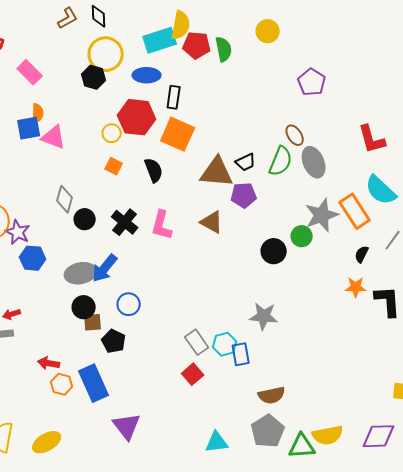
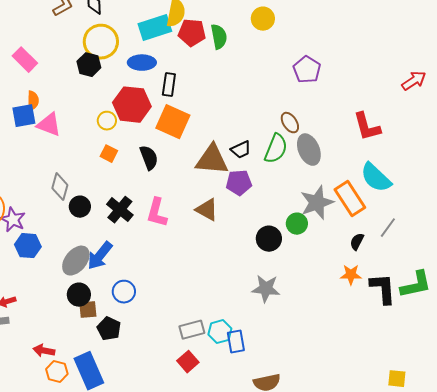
gray ellipse: (81, 273) -> (76, 261), turned -40
gray star: (264, 316) -> (266, 289), moved
gray rectangle: (197, 342) -> (192, 330), turned -70

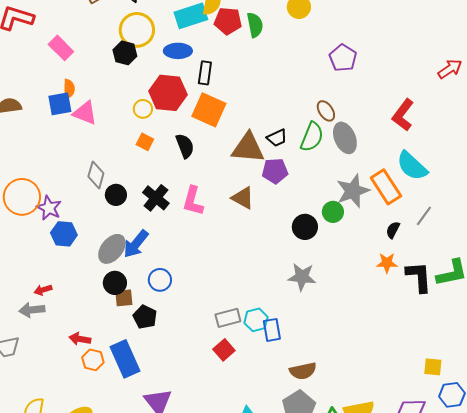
red L-shape: (367, 127) -> (403, 115), turned 52

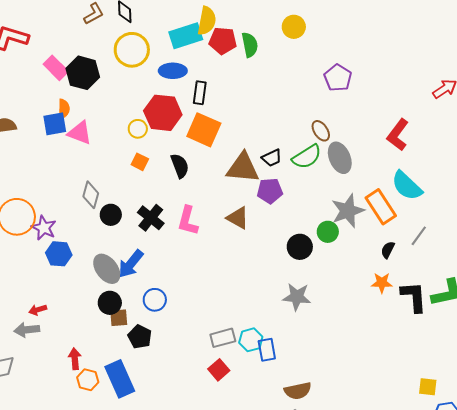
black hexagon: (125, 53) -> (83, 73), moved, size x1.4
green semicircle: (312, 137) -> (307, 157), turned 36
gray ellipse: (112, 249) -> (107, 269), turned -76
red arrow: (80, 339) -> (75, 359), turned 75

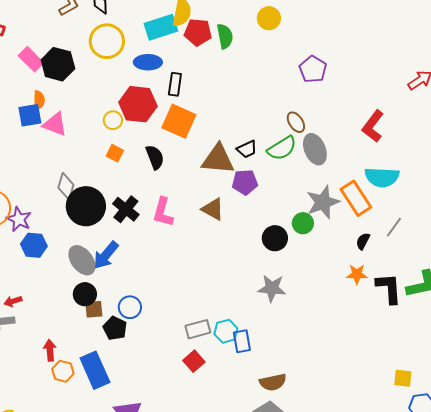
cyan semicircle: (407, 186) -> (382, 177), turned -40
black circle: (111, 215) -> (86, 206), size x1.8
blue circle: (155, 300) -> (130, 307), moved

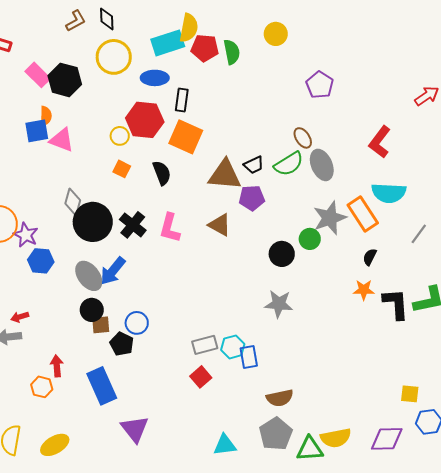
gray line: (394, 227) -> (419, 234), moved
orange hexagon: (63, 371) -> (42, 387), moved

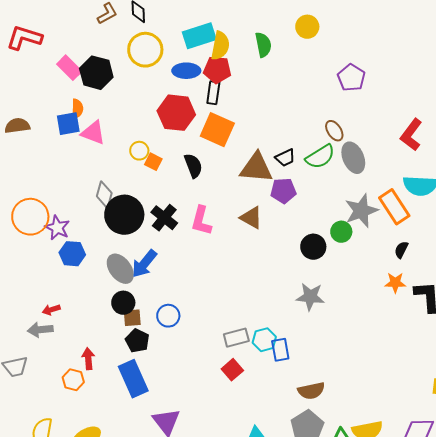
yellow semicircle: (189, 28) -> (220, 46), moved
red pentagon: (205, 48) -> (217, 70), moved
yellow circle: (120, 136) -> (139, 151), moved
black pentagon: (122, 344) -> (137, 341), moved

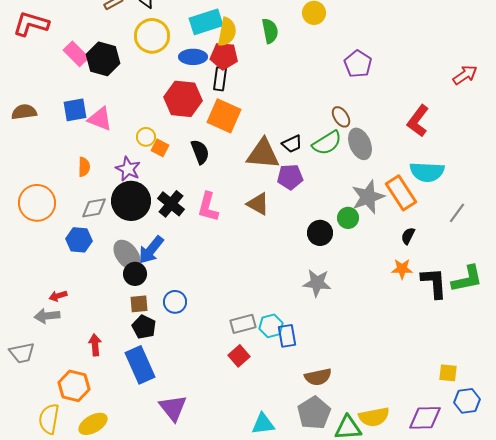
orange semicircle: (77, 109) -> (84, 167), moved
gray diamond: (104, 195) -> (94, 208), moved, turned 64
purple star: (57, 228) -> (128, 169), moved
black circle: (123, 303) -> (135, 274), moved
orange hexagon: (73, 380) -> (74, 386), moved, size x1.4

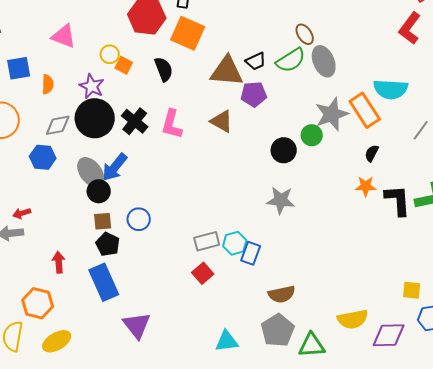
blue square: (75, 110) -> (19, 68), moved
red L-shape: (418, 121) -> (410, 28), moved
blue rectangle: (287, 336) -> (251, 253), turned 30
yellow semicircle: (374, 417) -> (353, 319), moved

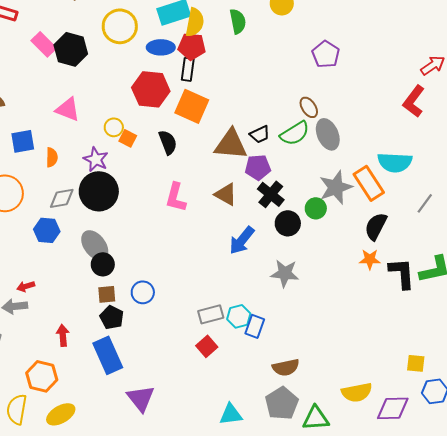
black cross: (135, 121) -> (271, 194), moved
black semicircle: (372, 153) -> (376, 226), size x1.6
blue arrow: (115, 167) -> (242, 240), moved

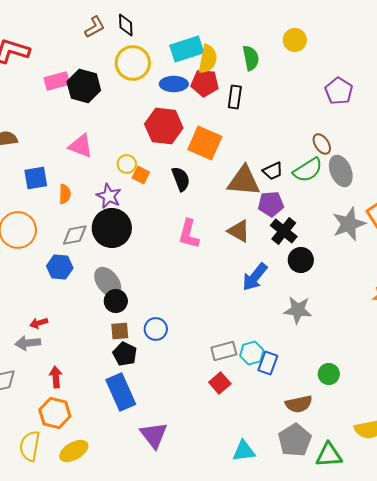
pink rectangle: (44, 44) -> (57, 81), turned -60
black rectangle: (188, 69) -> (235, 97), moved
green circle: (316, 208) -> (329, 374), moved
red arrow: (63, 335) -> (56, 377), moved

